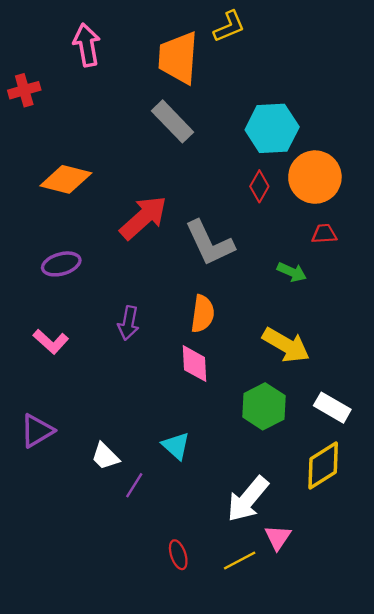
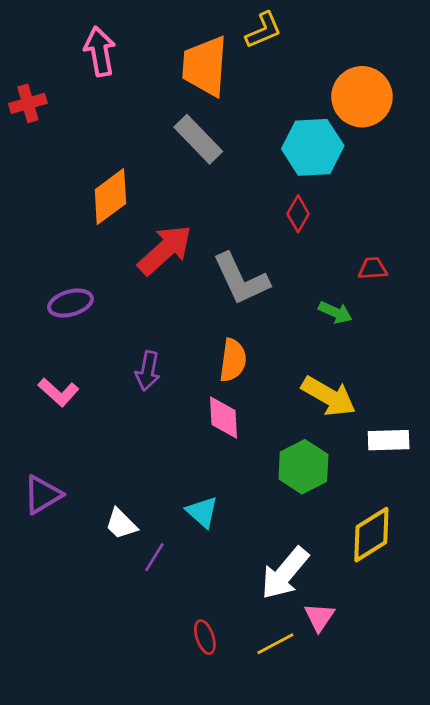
orange circle: (315, 177) -> (362, 97), moved
orange diamond: (66, 179) -> (110, 197), moved, turned -51
white rectangle: (332, 408) -> (389, 440), moved, turned -32

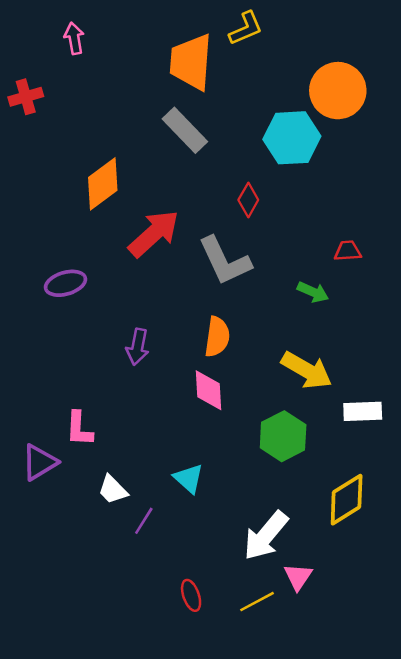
pink arrow: (100, 51) -> (74, 38), moved, size x0.7
red diamond: (298, 214) -> (248, 200), moved
pink L-shape: (59, 392) -> (79, 429), moved, turned 51

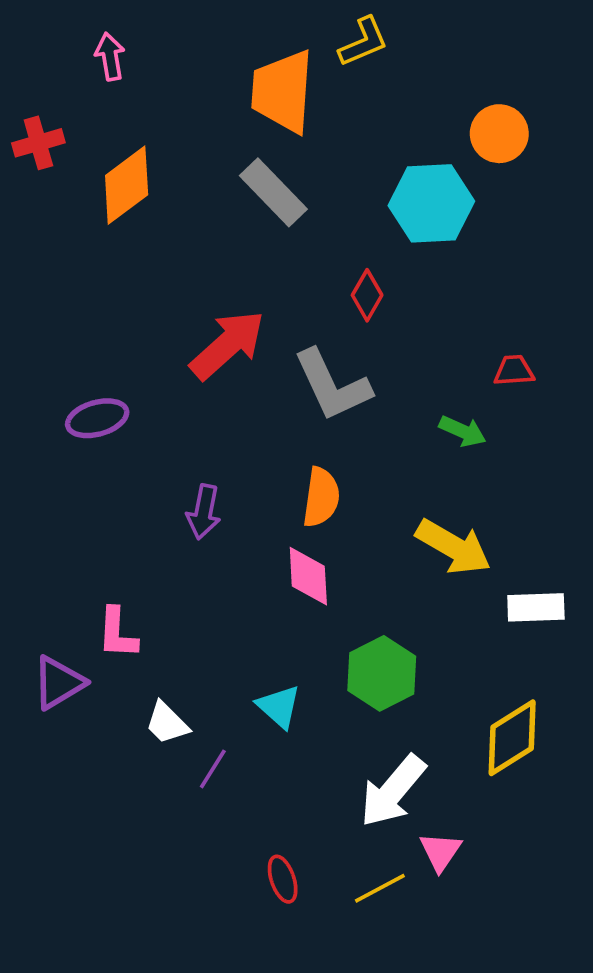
orange circle: (338, 91) -> (499, 134), size x0.7
orange diamond: (103, 184) -> (127, 185), moved
green hexagon: (283, 436) -> (382, 673), moved

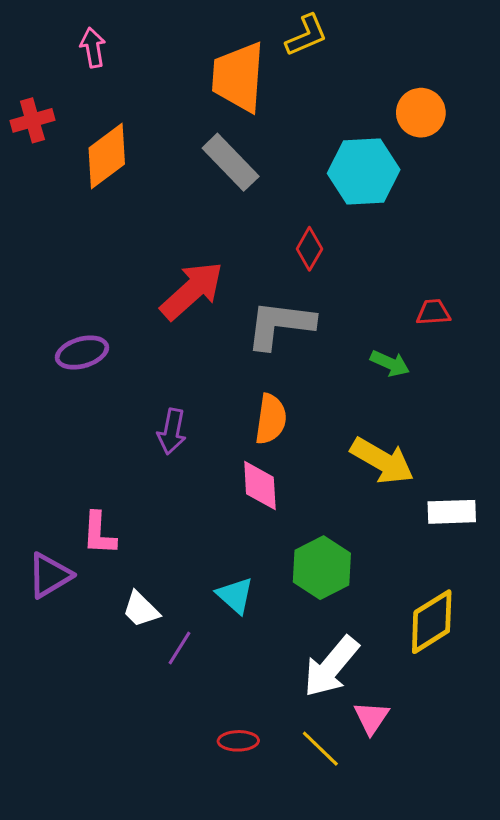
gray L-shape: (332, 385) -> (280, 325), turned 122
red ellipse: (283, 879) -> (238, 741), turned -72
yellow line: (380, 888) -> (320, 749), turned 72

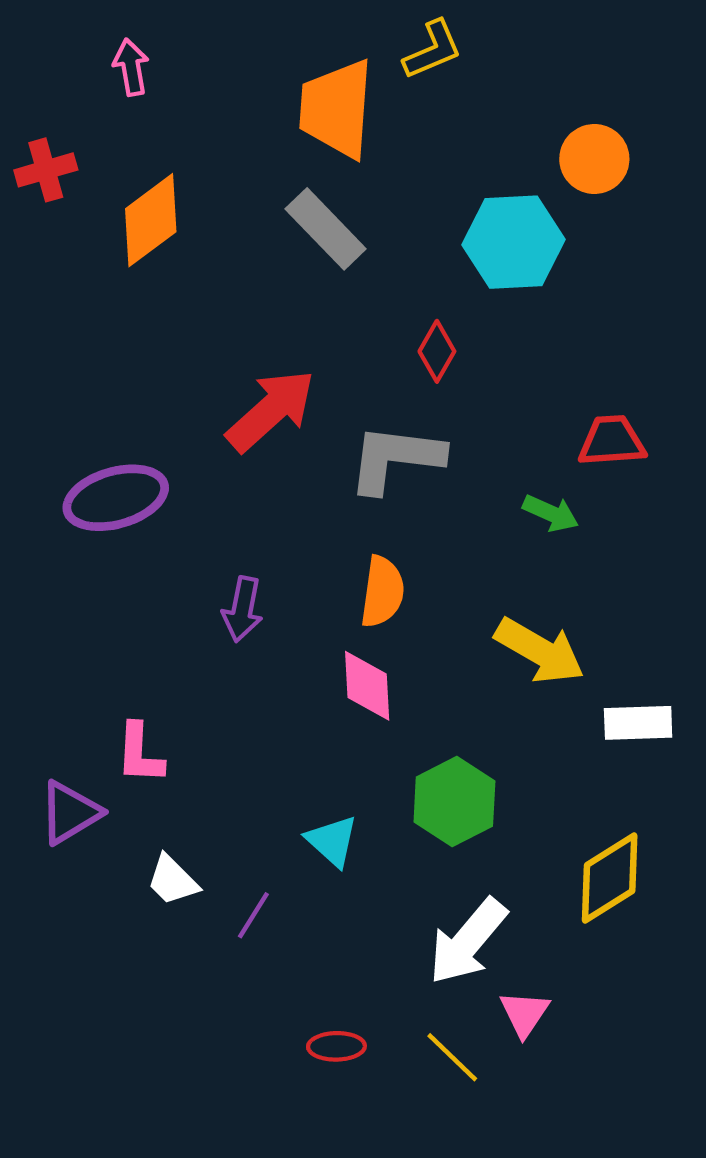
red trapezoid: (433, 312) -> (612, 441), size x1.4
purple ellipse: (82, 352) -> (116, 498), size x1.4
white trapezoid: (141, 609) -> (173, 880), moved

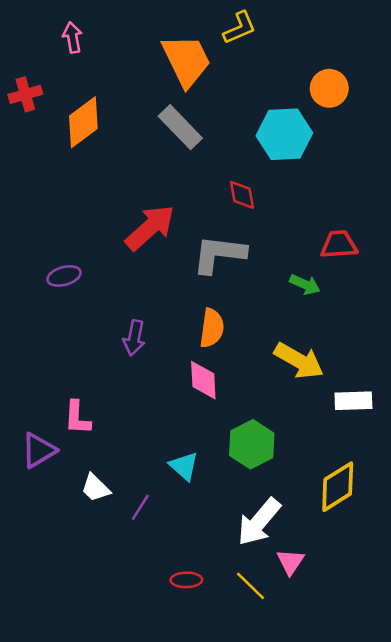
orange trapezoid: (336, 109) -> (186, 60), turned 150
red diamond: (437, 351) -> (242, 195), turned -40
purple ellipse: (116, 498) -> (64, 276), size x0.6

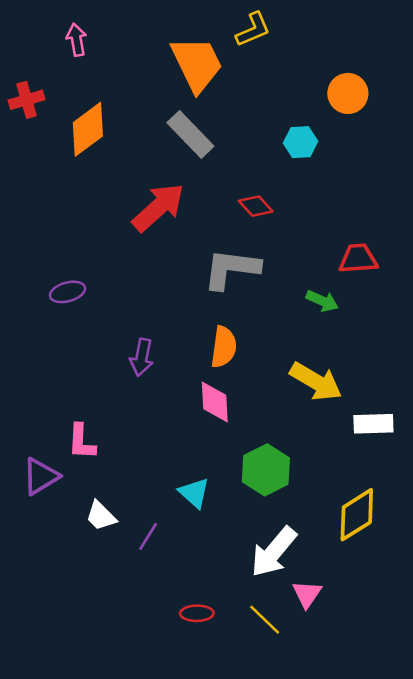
cyan hexagon: (284, 134) -> (301, 142), size x0.6
red diamond: (242, 195) -> (256, 206), turned -32
red arrow: (150, 228) -> (158, 207), moved

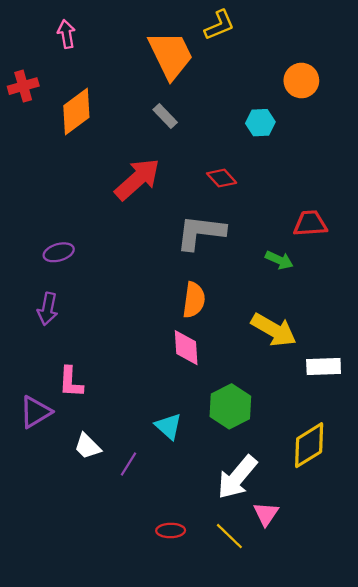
gray rectangle: (190, 134) -> (165, 116), size x0.6
purple arrow: (142, 357) -> (48, 309), moved

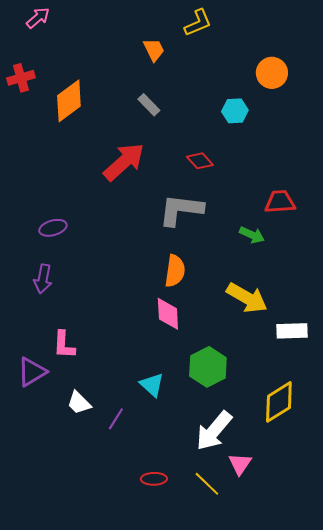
pink arrow: (66, 34) -> (38, 18), moved, turned 60
orange trapezoid: (171, 55) -> (154, 50), size x0.5

